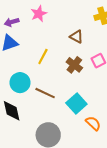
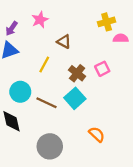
purple arrow: (12, 22) -> (12, 28), turned -40
brown triangle: (76, 37) -> (64, 42), moved
cyan square: (76, 103) -> (75, 98), moved

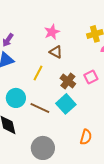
pink star: (40, 20) -> (52, 32), moved
orange semicircle: (97, 134) -> (86, 137), turned 63

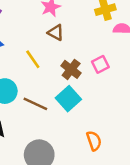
yellow line: (38, 73) -> (33, 59), turned -63
orange semicircle: (86, 137) -> (94, 141), turned -35

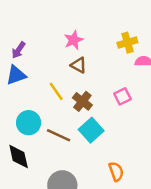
brown cross: (71, 69) -> (82, 101), moved

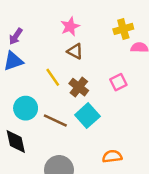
orange semicircle: (116, 172) -> (112, 156), turned -78

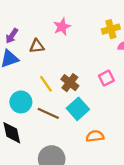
brown triangle: (75, 51) -> (37, 46), moved, turned -35
yellow line: (53, 77) -> (46, 84), moved
orange semicircle: (112, 156) -> (95, 136), moved

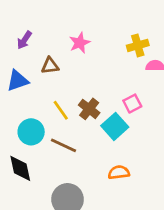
purple arrow: (12, 36) -> (24, 40), moved
cyan square: (78, 109) -> (115, 126), moved

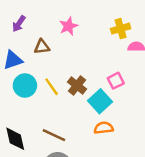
cyan circle: (31, 132) -> (25, 85), moved
brown line: (63, 145) -> (54, 135), moved
orange semicircle: (119, 172) -> (104, 128), moved

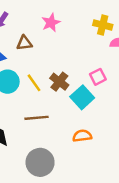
yellow cross: (121, 29) -> (103, 25), turned 30
orange semicircle: (104, 128) -> (82, 136), moved
brown line: (54, 135) -> (36, 118), moved, turned -30

